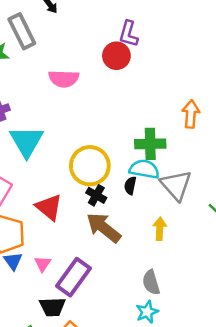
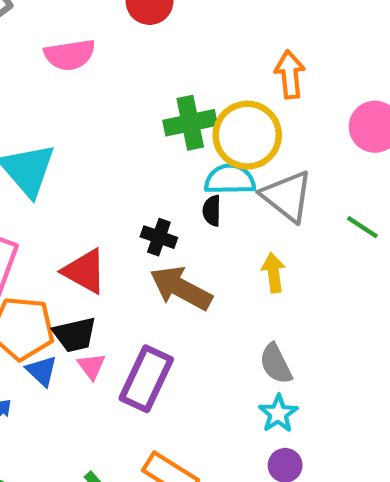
green cross: (150, 144) -> (190, 123), moved
yellow circle: (90, 166) -> (247, 135), moved
black trapezoid: (52, 307) -> (75, 335), moved

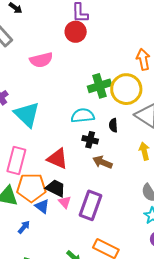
cyan semicircle: (230, 179) -> (83, 116), moved
brown arrow: (181, 288) -> (102, 162), size x0.7
black trapezoid: (75, 335) -> (56, 188), turned -135

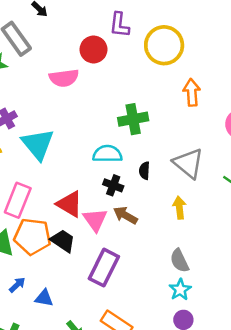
red circle: (76, 32) -> (94, 49), moved
yellow circle: (126, 89) -> (164, 45), moved
pink triangle: (65, 202) -> (95, 220), moved, size x1.5
blue triangle: (42, 206) -> (44, 298), moved, turned -35

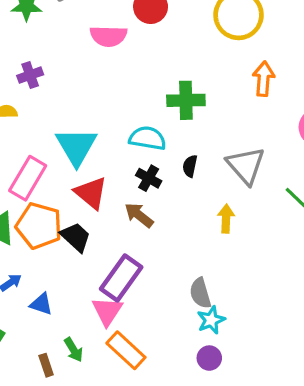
cyan triangle: (38, 144) -> (76, 146), moved
brown arrow: (125, 215) -> (139, 215), moved
pink triangle: (95, 220) -> (107, 311), moved
gray semicircle: (179, 261) -> (200, 293), moved

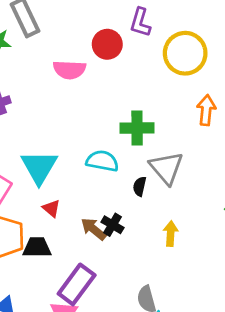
gray triangle: (246, 165) -> (166, 168), moved
black cross: (149, 178) -> (112, 225), moved
red triangle: (91, 193) -> (51, 208), size x0.6
black trapezoid: (76, 237) -> (37, 247), turned -44

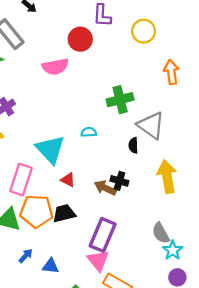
yellow circle: (185, 53) -> (144, 31), size x0.7
cyan semicircle: (102, 161) -> (89, 132), moved, size x0.6
yellow arrow: (171, 234) -> (167, 177), size x1.6

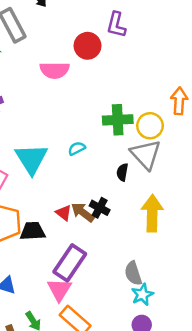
yellow circle: (144, 31) -> (150, 126), moved
cyan semicircle: (89, 132) -> (77, 148), turned -35
red triangle: (68, 180) -> (64, 213), moved

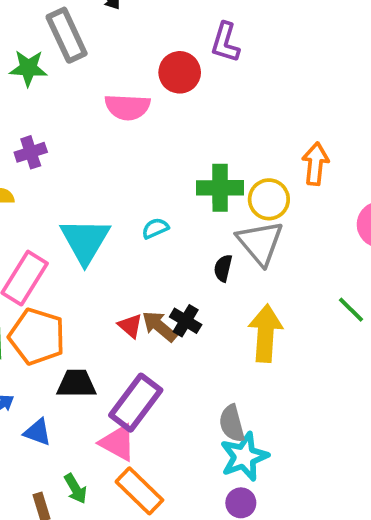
black trapezoid: (33, 231) -> (76, 384), moved
pink triangle: (59, 290) -> (118, 443), turned -36
cyan star: (142, 295) -> (244, 457), size x1.4

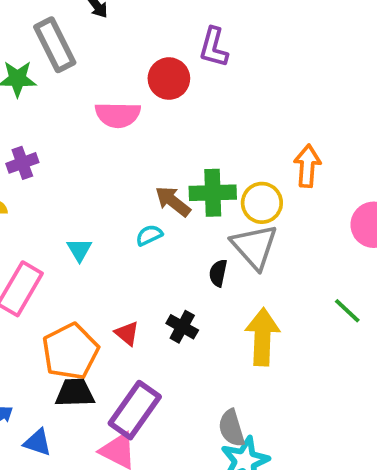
cyan triangle: (85, 241) -> (79, 250), size x0.5
brown arrow: (159, 326) -> (173, 201), moved
orange pentagon: (37, 336) -> (70, 351), moved, turned 30

